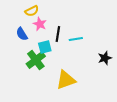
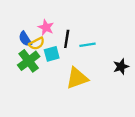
yellow semicircle: (32, 11) -> (37, 44), moved
green cross: (36, 60) -> (29, 61), moved
yellow triangle: (66, 80) -> (77, 78), moved

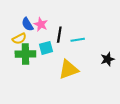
blue semicircle: (25, 39) -> (27, 24), moved
yellow semicircle: (37, 44) -> (19, 39), moved
green cross: (29, 61) -> (25, 54), turned 36

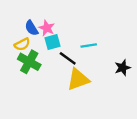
black line: (59, 35) -> (68, 58), moved, turned -63
cyan square: (46, 48) -> (53, 42), moved
green cross: (25, 54) -> (29, 62), turned 30

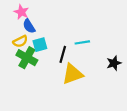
pink star: (47, 28) -> (21, 12), moved
cyan square: (53, 42) -> (40, 45), moved
black line: (68, 58) -> (63, 54), turned 70

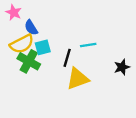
pink star: (21, 12) -> (14, 12), moved
yellow semicircle: (20, 41) -> (22, 44), size x1.5

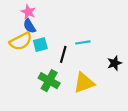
pink star: (14, 12) -> (28, 12), moved
green cross: (29, 61) -> (49, 81), moved
yellow triangle: (78, 79) -> (84, 83), moved

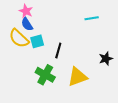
yellow semicircle: (21, 41) -> (19, 38), turned 70
cyan line: (83, 42) -> (92, 18), moved

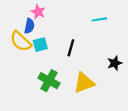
pink star: (26, 11) -> (38, 12), moved
blue semicircle: (27, 24) -> (29, 26), turned -136
black line: (58, 50) -> (71, 48), moved

